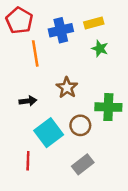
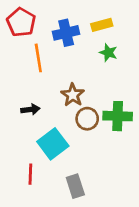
brown circle: (80, 125) -> (87, 119), moved
gray rectangle: (83, 164) -> (75, 186), moved, turned -70

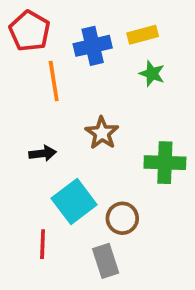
brown circle: (87, 119) -> (122, 218), moved

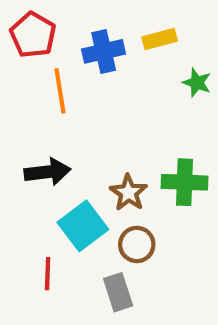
green star: (152, 74) -> (197, 83), moved
brown star: (102, 133) -> (128, 193), moved
black arrow: (43, 153) -> (48, 172), size x1.5

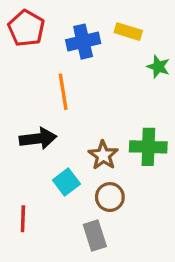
yellow rectangle: (160, 39) -> (128, 32), turned 32
orange line: (60, 91) -> (63, 92), moved
cyan square: (83, 226) -> (66, 182), size x0.7
red line: (48, 274) -> (23, 219), moved

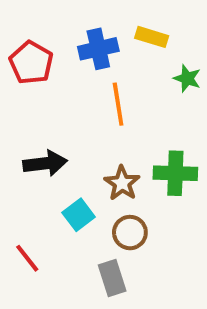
red pentagon: (26, 28) -> (31, 63), moved
orange line: (63, 92) -> (118, 104), moved
red line: (23, 219) -> (27, 258), turned -40

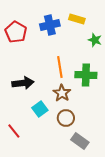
orange line: (118, 104) -> (60, 67), moved
green cross: (175, 173) -> (86, 75), moved
gray rectangle: (112, 278) -> (80, 141), moved, turned -36

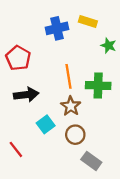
red pentagon: (16, 32) -> (18, 58), moved

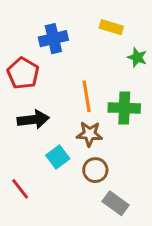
blue cross: (57, 28) -> (53, 39), moved
brown star: (71, 106) -> (90, 134), turned -30

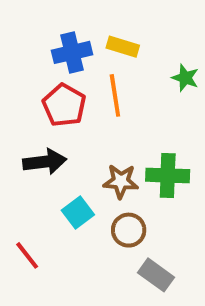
yellow rectangle: (111, 27) -> (123, 47), moved
red pentagon: (23, 73) -> (64, 105), moved
orange line: (87, 96) -> (115, 95), moved
green cross: (124, 108) -> (168, 175), moved

